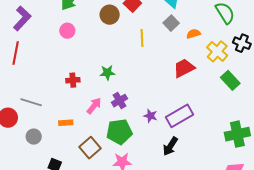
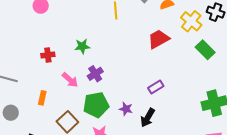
pink arrow: (94, 106) -> (70, 80), turned 96
purple star: (150, 116) -> (126, 109), moved
purple rectangle: (180, 116) -> (156, 87), size x0.6
orange rectangle: (66, 123) -> (42, 98), turned -72

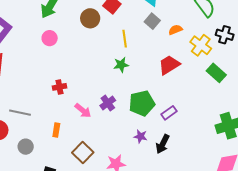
green star: (82, 46) -> (121, 65), moved
green pentagon: (96, 105) -> (142, 103), moved

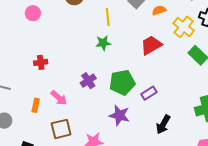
pink arrow: (83, 110) -> (59, 98), moved
purple star: (140, 136) -> (119, 115), size x1.5
black arrow: (163, 144) -> (163, 124), moved
brown square: (83, 152) -> (61, 129), turned 30

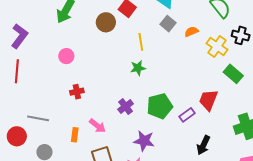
pink circle: (33, 13) -> (66, 56), moved
red trapezoid: (151, 45) -> (208, 100), moved, turned -35
purple star: (119, 115) -> (144, 141), moved

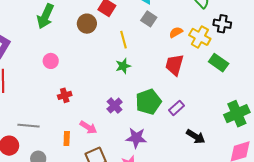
orange semicircle: (191, 32) -> (176, 32), moved
red trapezoid: (208, 100) -> (174, 65), moved
black arrow: (203, 145) -> (196, 137), turned -78

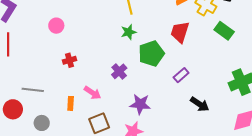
green pentagon: (148, 102) -> (151, 54), moved

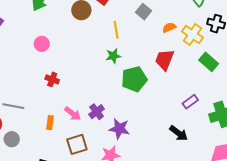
red cross: (69, 60) -> (52, 79), turned 32
purple cross: (119, 71) -> (97, 112), moved
purple rectangle: (181, 75) -> (190, 102), moved
gray circle: (42, 123) -> (12, 139), moved

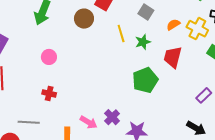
green star: (113, 56) -> (143, 42), moved
red cross: (52, 79) -> (49, 93), moved

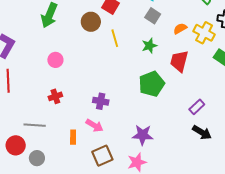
yellow line: (121, 33) -> (115, 38), moved
red cross: (49, 93) -> (55, 96), turned -32
purple rectangle: (204, 95) -> (197, 107), moved
purple cross: (112, 117) -> (101, 101), moved, turned -35

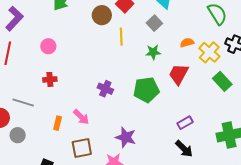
gray square: (153, 16) -> (154, 23), moved
pink circle: (55, 60) -> (48, 46), moved
purple cross: (101, 101) -> (105, 89), moved

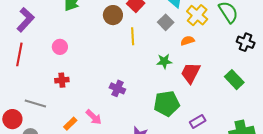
orange semicircle: (187, 43) -> (188, 41), moved
green star: (153, 52) -> (164, 61), moved
yellow cross: (209, 52) -> (197, 15), moved
green pentagon: (146, 90) -> (167, 103), moved
orange rectangle: (58, 123) -> (70, 124), turned 32

